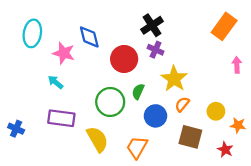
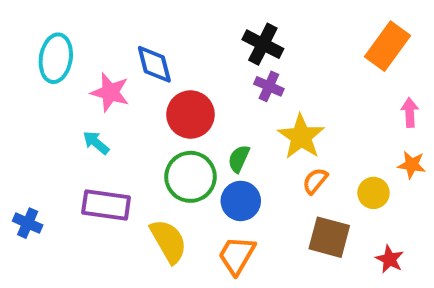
black cross: (152, 25) -> (263, 44), turned -30
red circle: (124, 59) -> (190, 115), moved
blue circle: (156, 116) -> (241, 201), moved
orange star: (238, 125) -> (412, 165), moved

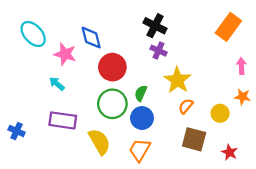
cyan ellipse: (56, 58) -> (33, 34), turned -52

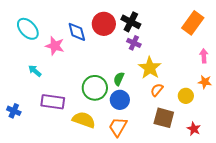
red circle: (112, 67) -> (104, 24), moved
cyan arrow: (57, 84) -> (35, 71), moved
yellow semicircle: (99, 142) -> (84, 120), turned -40

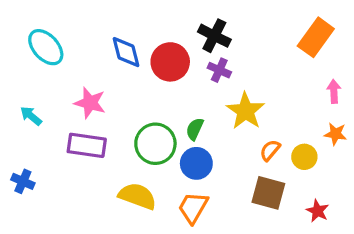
red circle: (104, 24) -> (170, 62), moved
pink star: (55, 46) -> (90, 103), moved
cyan arrow: (35, 71) -> (31, 116), moved
orange semicircle: (157, 90) -> (270, 150), moved
purple rectangle: (53, 102) -> (87, 145), moved

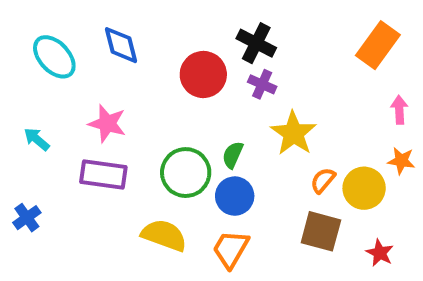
blue diamond: (126, 52) -> (121, 45), moved
yellow circle: (304, 157) -> (364, 188), size x1.4
blue cross: (23, 181) -> (27, 218), turned 30

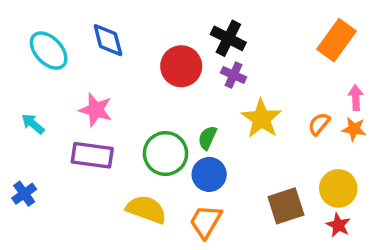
orange star: (401, 161) -> (354, 129), moved
orange semicircle: (323, 180) -> (319, 124), moved
yellow circle: (364, 188) -> (338, 188), moved
brown square: (321, 231) -> (286, 206), turned -33

